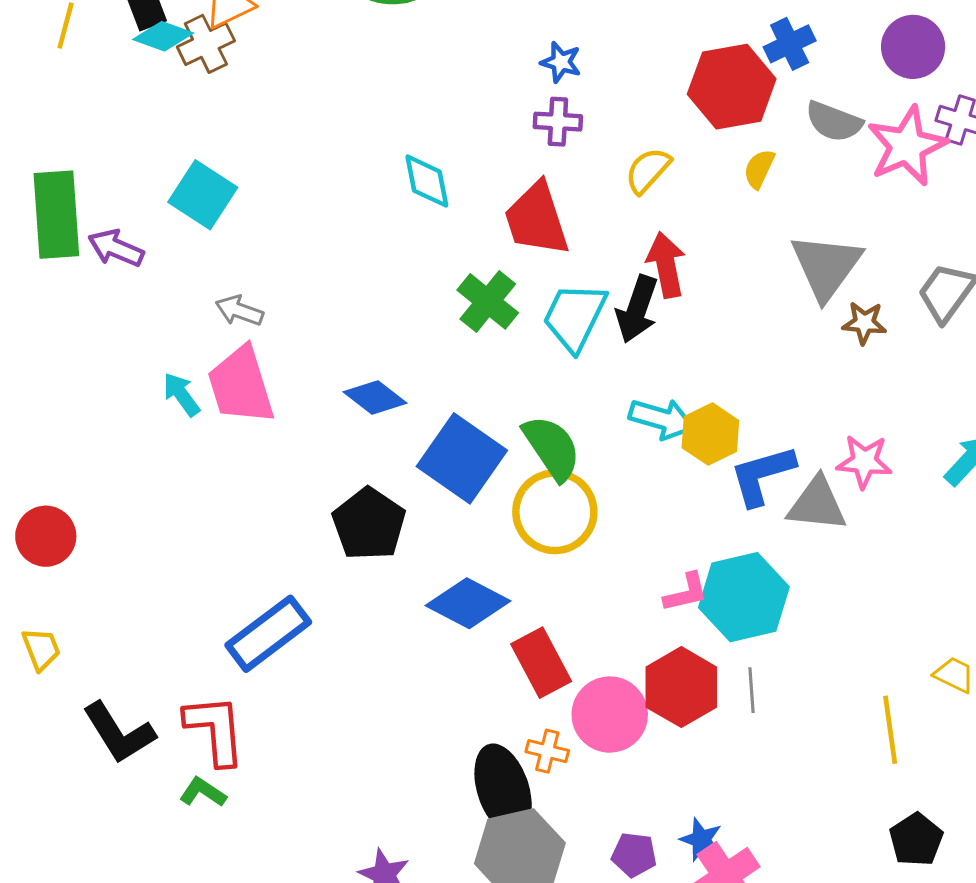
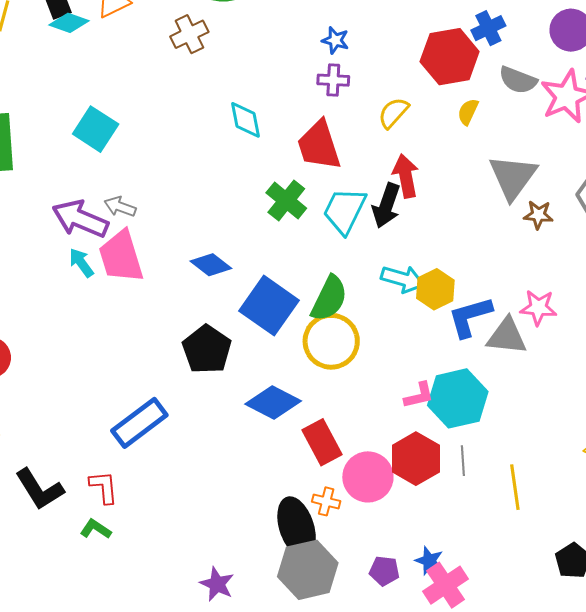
brown cross: (206, 44) -> (189, 34), moved
purple arrow: (116, 248) -> (80, 219), moved, size x1.5
green semicircle: (552, 448) -> (329, 298), turned 60
red L-shape: (215, 730) -> (104, 487), size x0.7
yellow line: (890, 730) -> (515, 487), moved

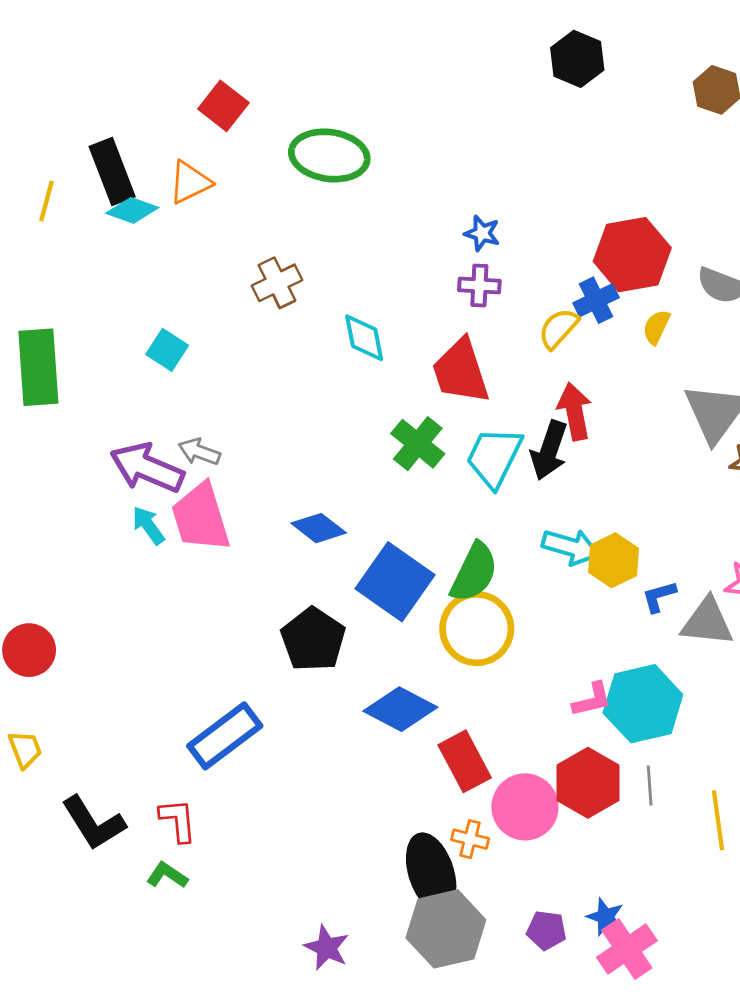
blue cross: (488, 28) -> (596, 300), moved
brown cross: (189, 34) -> (277, 283), moved
cyan square: (96, 129) -> (167, 350), size x0.7
blue L-shape: (470, 317) -> (659, 596), size x0.6

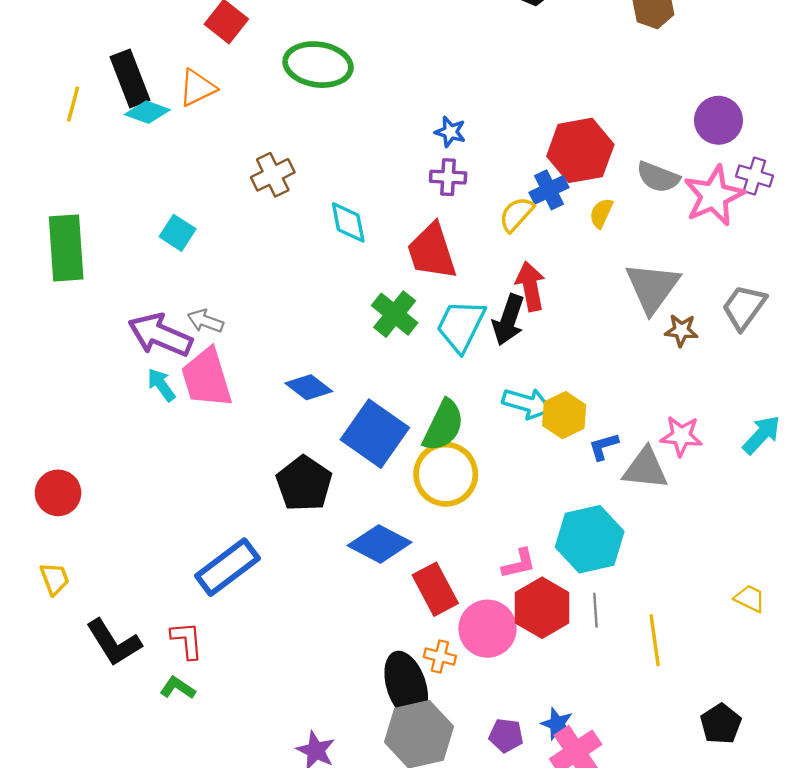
pink L-shape: (592, 700) -> (519, 564), moved

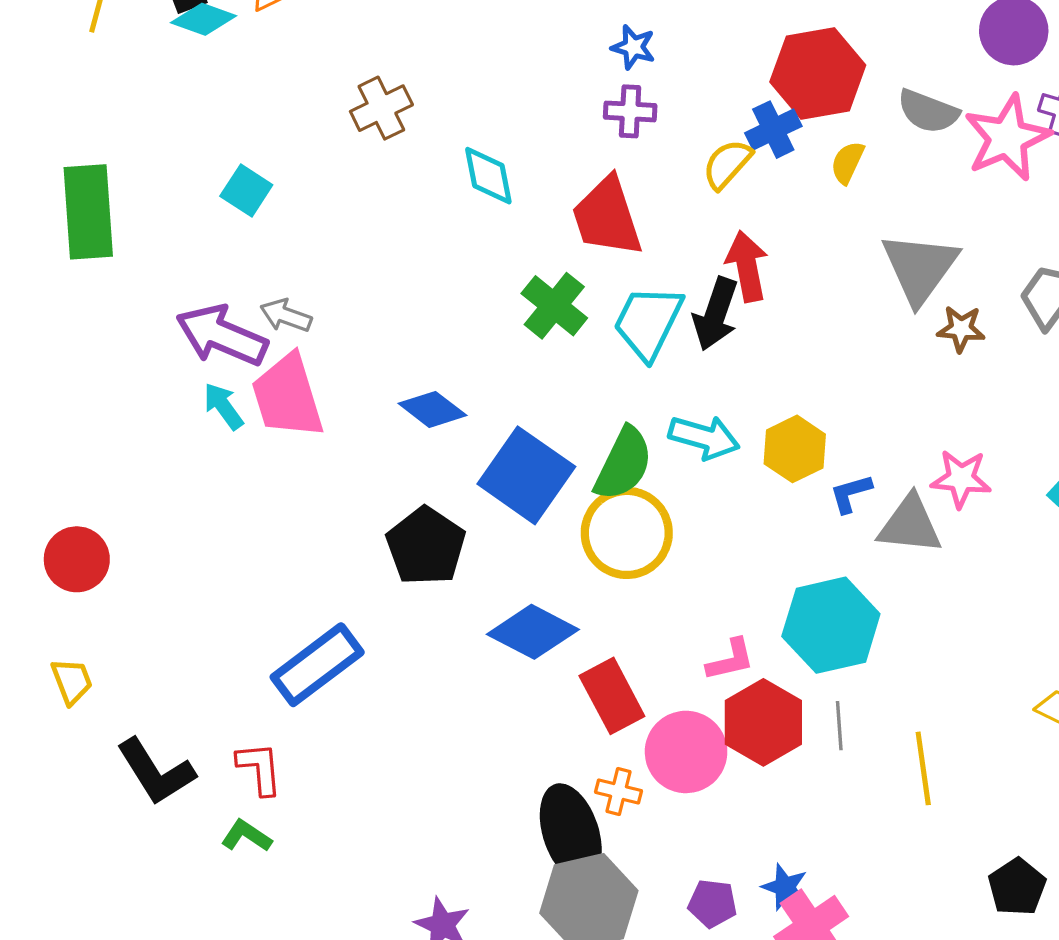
cyan arrow: (527, 403) -> (704, 437), moved

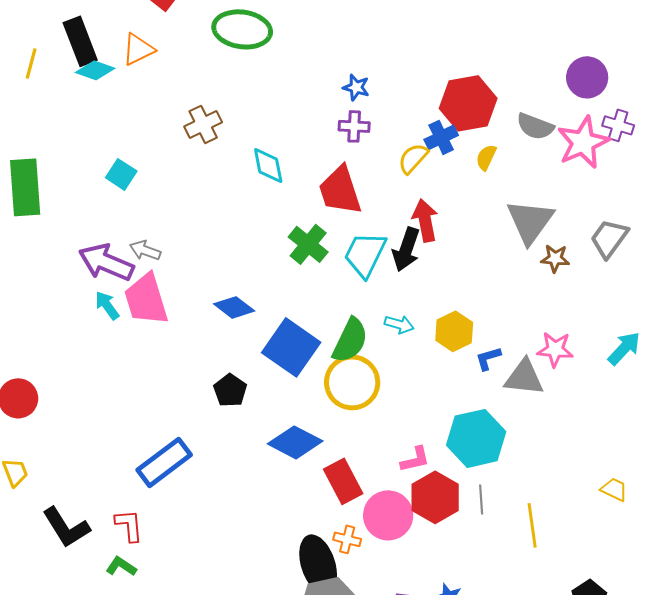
cyan arrow: (704, 437) -> (399, 324), size x0.7
black pentagon: (426, 546) -> (230, 390), size x0.7

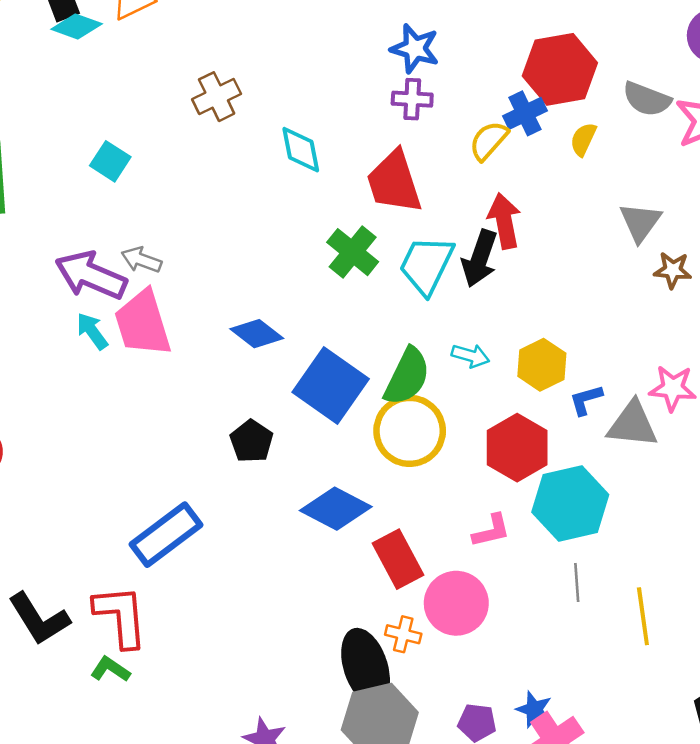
blue star: (356, 87) -> (415, 49), size x1.4
gray triangle: (530, 221) -> (640, 222), size x0.7
red hexagon: (435, 497) -> (517, 448), moved
red L-shape: (129, 525) -> (121, 616), size x1.5

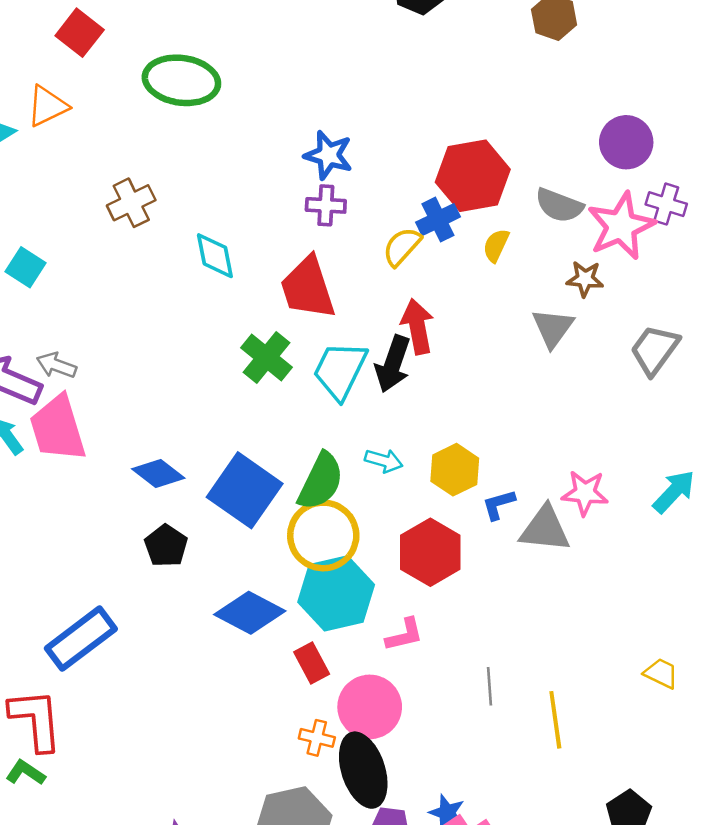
brown star: (673, 270) -> (585, 279), moved
blue diamond: (257, 334) -> (158, 474), moved
cyan hexagon: (570, 503) -> (336, 593), moved
red rectangle: (398, 559) -> (312, 663), size x0.7
black ellipse: (366, 667) -> (363, 770), moved

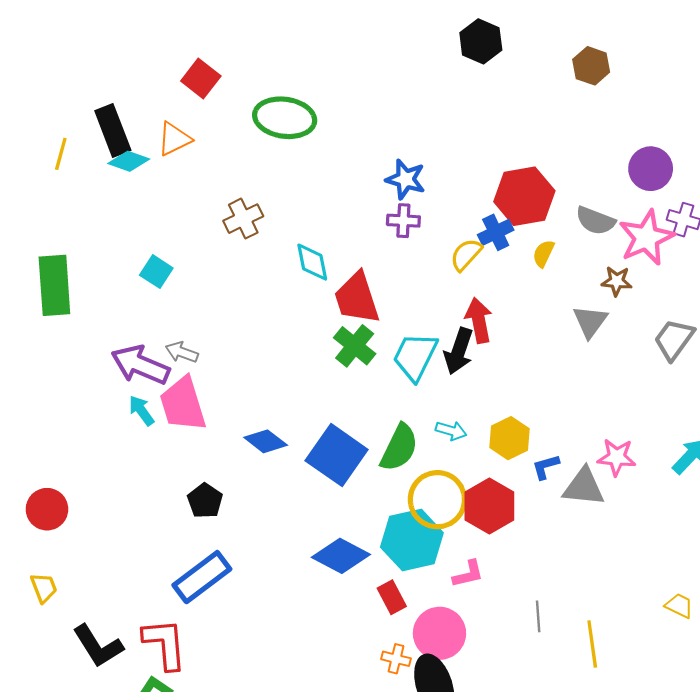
red trapezoid: (308, 288) -> (357, 298), moved
yellow circle: (323, 535) -> (437, 500), moved
black pentagon: (166, 546) -> (205, 501), moved

